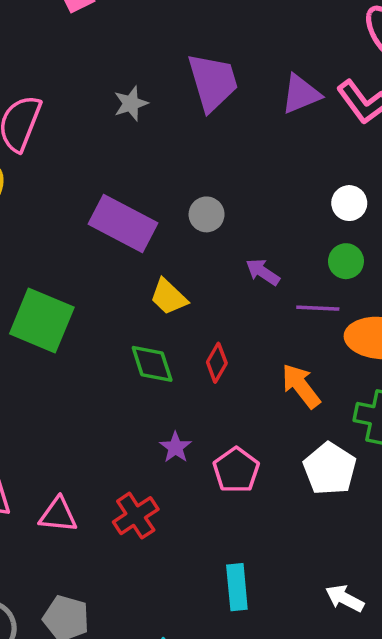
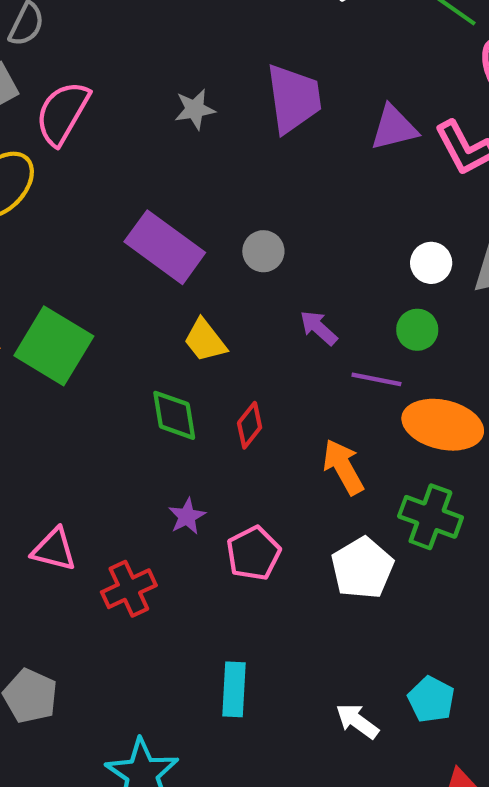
pink triangle: (58, 515) -> (54, 549), moved

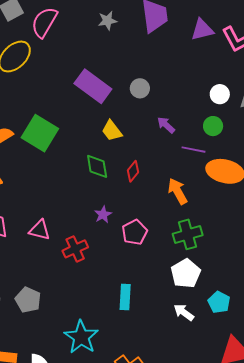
green cross: (430, 517) -> (188, 234), moved, turned -36
white pentagon: (362, 568) -> (186, 273), moved

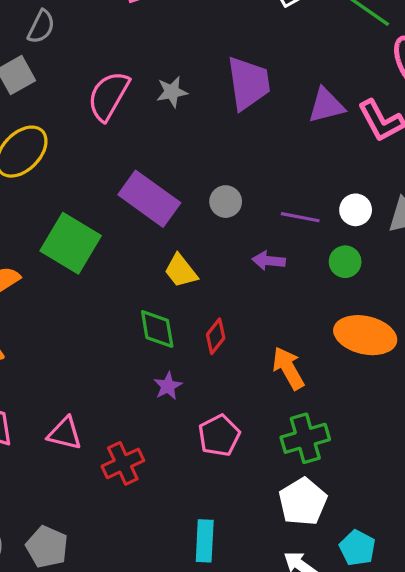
pink semicircle: (44, 22) -> (108, 96), moved
purple arrow: (166, 125) -> (269, 261), turned -36
green square: (40, 133) -> (71, 243), moved
purple line: (194, 150) -> (300, 217), moved
purple star: (103, 215) -> (168, 386), moved

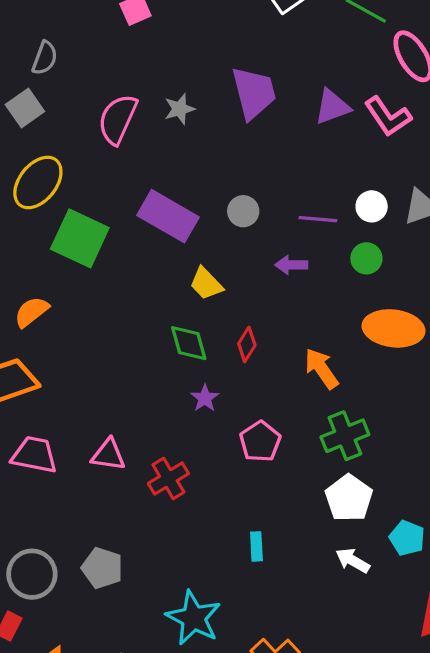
green square: (71, 243) -> (80, 238), moved
cyan rectangle: (205, 541) -> (256, 546), size x0.7

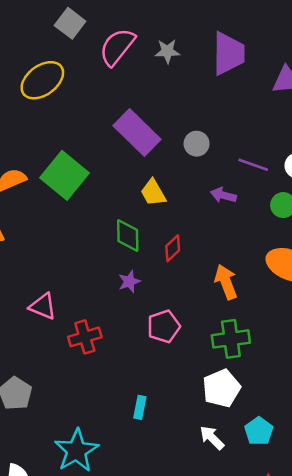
gray square: (25, 108) -> (70, 23), moved, turned -32
green square: (80, 238) -> (65, 175), moved

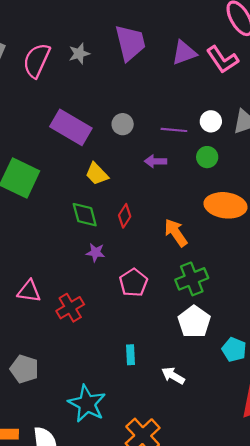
purple star: (129, 282) -> (96, 253), turned -30
white arrow: (212, 438) -> (173, 376), moved

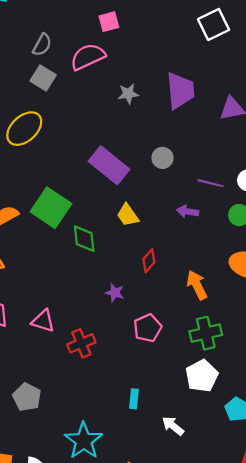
pink semicircle: (37, 60) -> (88, 57), moved, turned 32
gray circle: (123, 124) -> (163, 158), moved
green diamond: (85, 215) -> (84, 239), moved

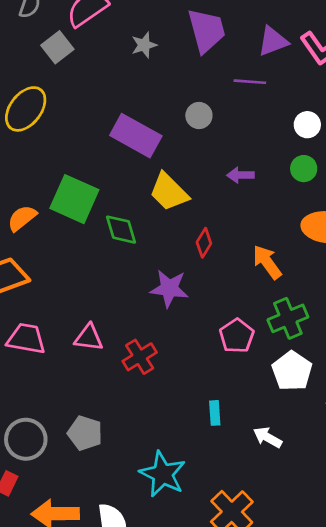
gray square: (43, 78) -> (57, 47), moved, turned 30
purple line: (210, 183) -> (250, 82), moved
yellow trapezoid: (128, 215) -> (169, 192), size x1.4
purple star: (115, 293) -> (169, 288), size x1.6
pink pentagon: (148, 328) -> (237, 336), moved

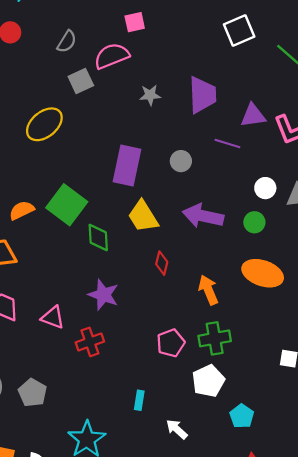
purple rectangle: (136, 136) -> (127, 166), turned 60
purple arrow: (240, 175) -> (203, 216), size x1.8
red diamond: (204, 243) -> (162, 263), turned -30
purple star: (169, 288) -> (103, 295), moved

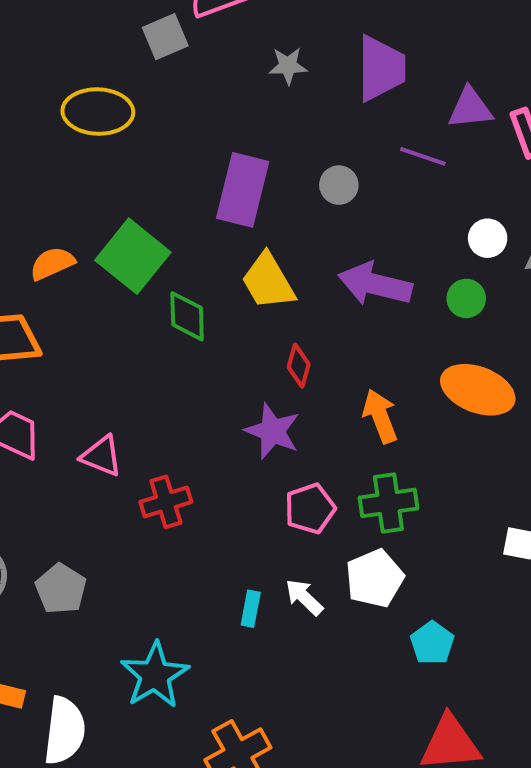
yellow ellipse: (44, 124) -> (98, 112), turned 39
purple star: (103, 295) -> (272, 431), moved
white arrow: (177, 429) -> (304, 597), moved

